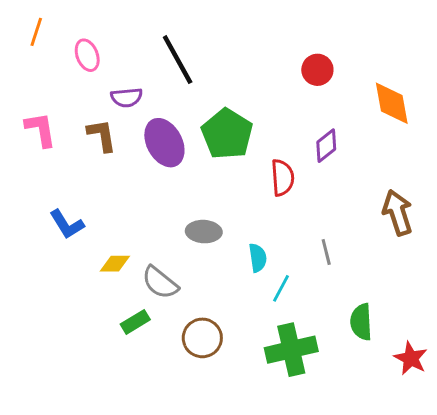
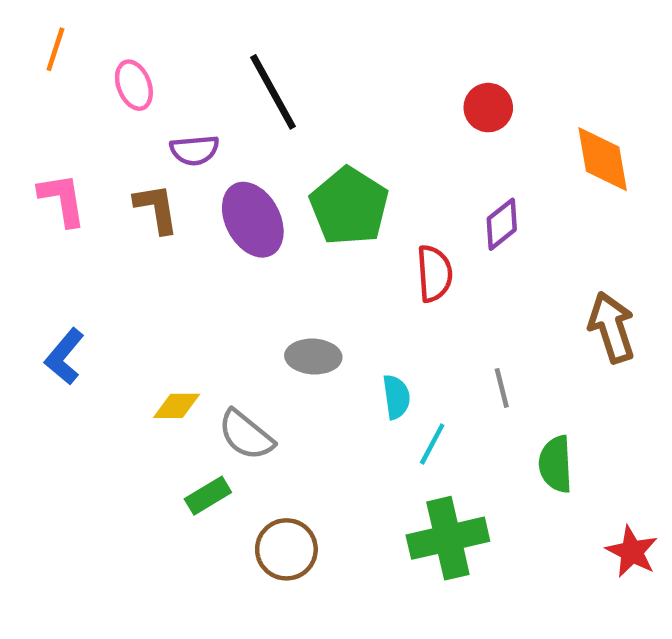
blue L-shape: (67, 224) -> (64, 357), moved, turned 72
green semicircle: (361, 322) -> (556, 464), moved
brown circle: (202, 338) -> (286, 549), moved

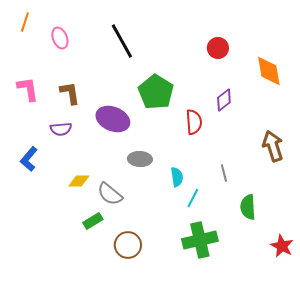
purple semicircle: (194, 150) -> (61, 129), moved
purple ellipse: (253, 220) -> (113, 119), moved, turned -40

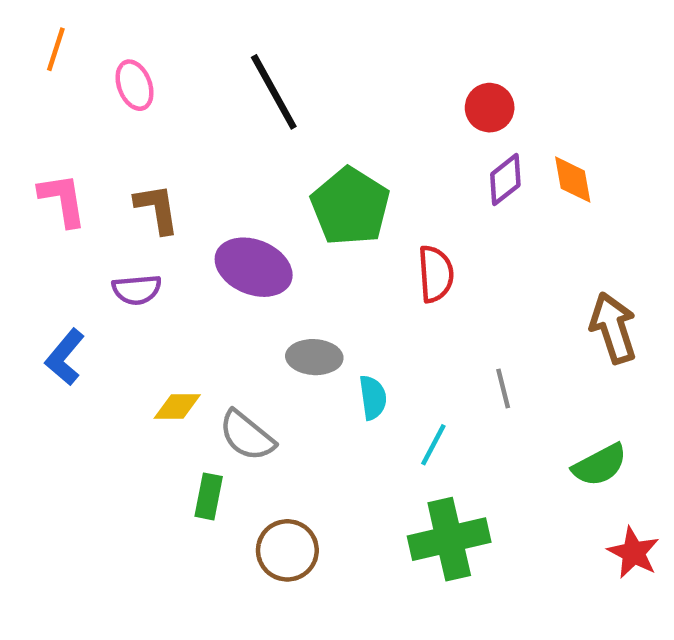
orange diamond: (269, 71) -> (573, 180), moved, size x0.7
purple diamond: (224, 100) -> (505, 180), moved
cyan semicircle: (177, 177) -> (373, 398), moved
green semicircle: (248, 207) -> (600, 465), moved, turned -115
green rectangle: (93, 221) -> (209, 496), turned -48

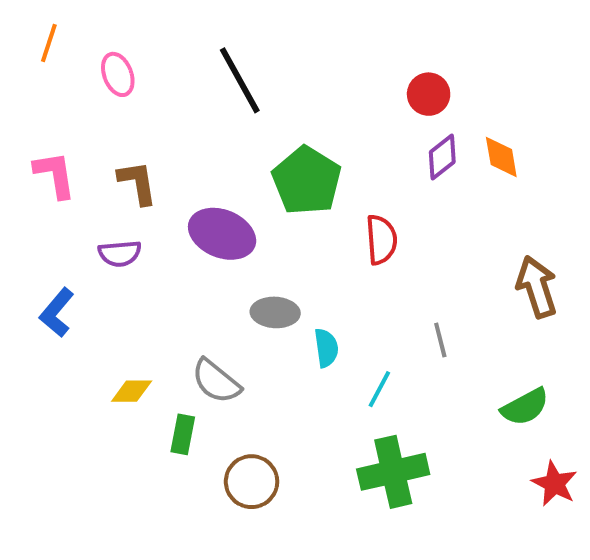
yellow diamond: (177, 407) -> (132, 391), moved

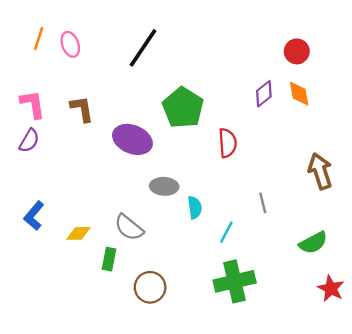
orange line: (49, 43) -> (39, 39), moved
black line: (240, 80) -> (143, 48), turned 63
red circle: (429, 94) -> (297, 51), moved
purple semicircle: (120, 253) -> (29, 141), moved, turned -55
blue L-shape: (57, 312) -> (34, 216), moved

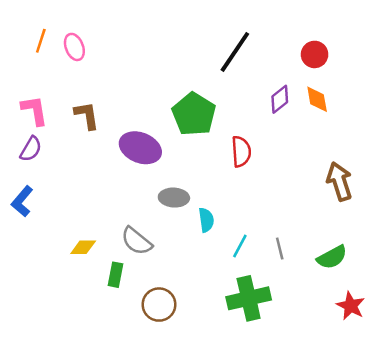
black line: (143, 48) -> (235, 52), moved
gray line: (263, 203) -> (280, 249), moved
blue L-shape: (34, 216) -> (22, 201), moved

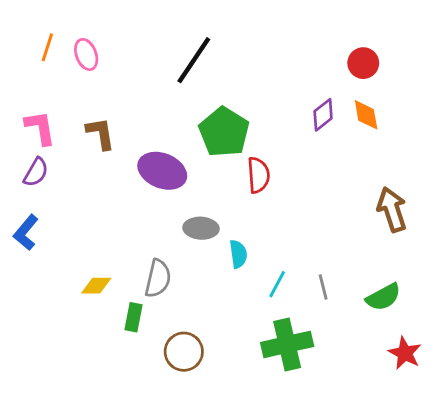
black line: (235, 52) -> (194, 60), moved
red semicircle: (241, 151) -> (258, 175), moved
gray semicircle: (137, 241) -> (158, 278), turned -116

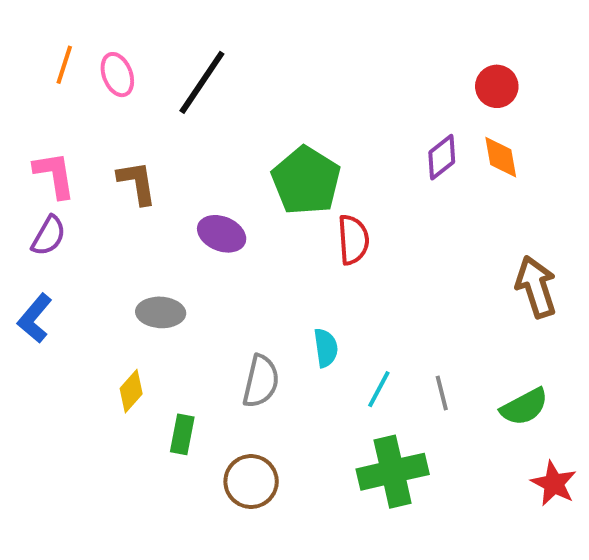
black line: (194, 60) -> (202, 82), moved
purple ellipse: (162, 171) -> (222, 234), size x0.7
gray ellipse: (201, 228) -> (161, 312), moved
gray semicircle: (158, 278) -> (261, 381), moved
yellow diamond: (96, 286) -> (131, 391), turned -48

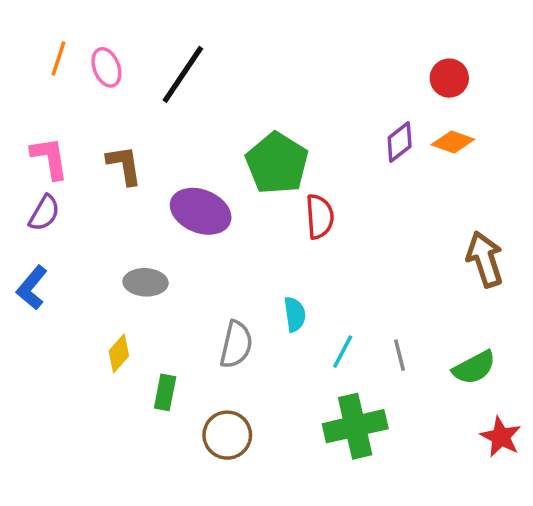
orange diamond: (501, 157) -> (453, 142), turned -60
purple ellipse: (222, 234) -> (201, 211), size x1.4

